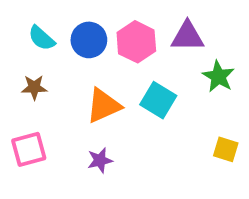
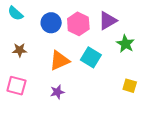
purple triangle: (187, 36) -> (108, 21), turned -30
cyan semicircle: (42, 38) -> (15, 13), moved
pink square: (29, 149) -> (16, 86), turned 30

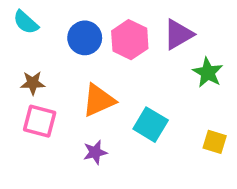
cyan square: (91, 57) -> (151, 125), moved
pink square: (16, 86) -> (40, 121), moved

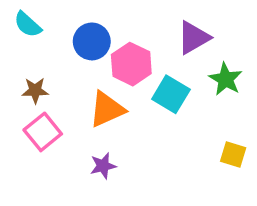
pink hexagon: (130, 40) -> (131, 64), moved
pink square: (40, 121) -> (43, 132), turned 36
cyan square: (151, 125) -> (171, 94), moved

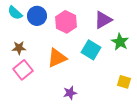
blue circle: (92, 41) -> (37, 16), moved
pink hexagon: (131, 64) -> (66, 22), moved
purple star: (103, 166) -> (70, 93), moved

